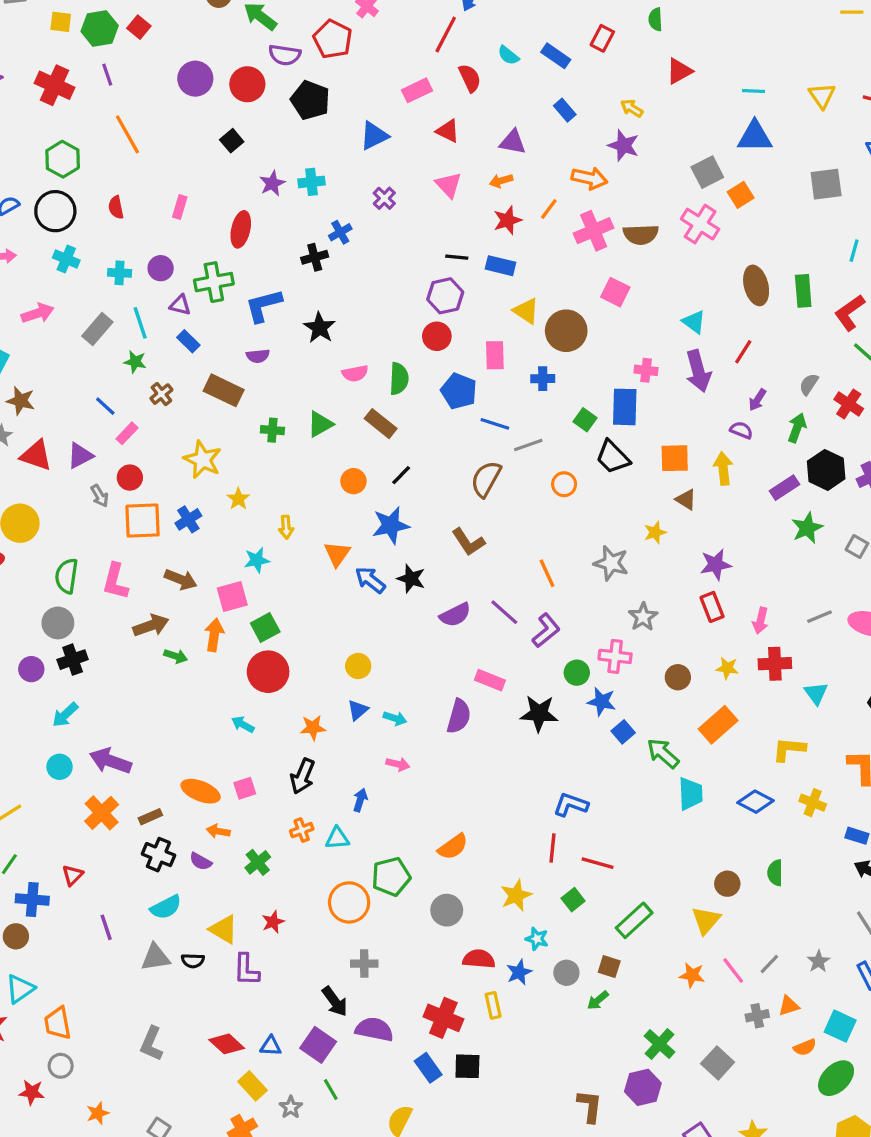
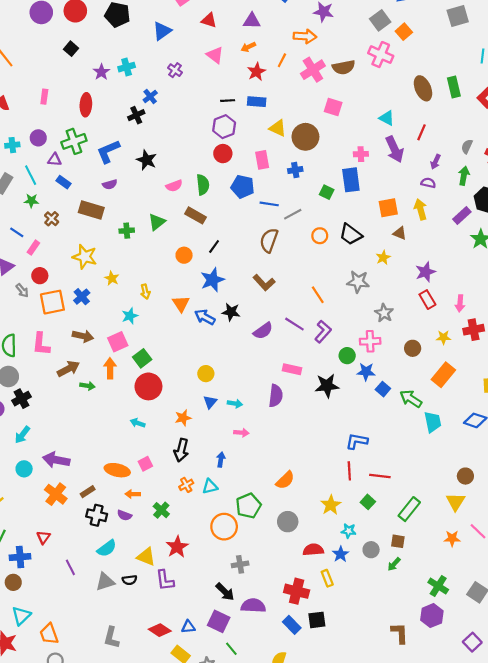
black trapezoid: (613, 457) -> (351, 234), moved
red star: (273, 922) -> (177, 547), size x1.5

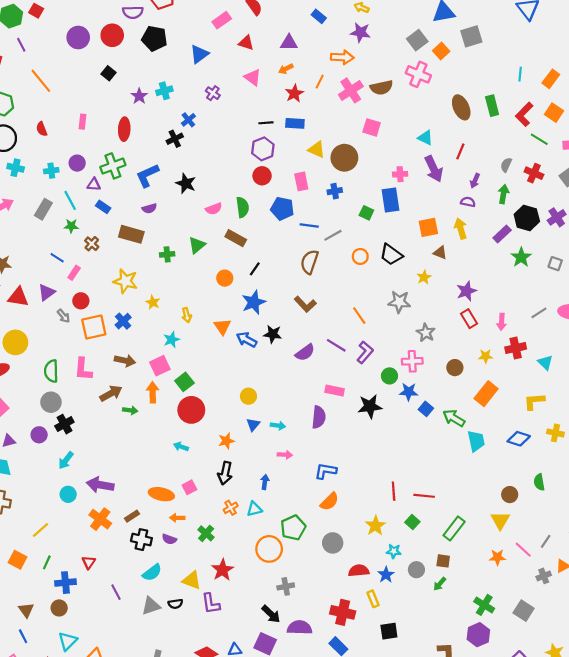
gray square: (458, 16) -> (471, 36), moved
blue L-shape: (357, 441) -> (326, 471), moved
black square: (317, 620) -> (389, 631), moved

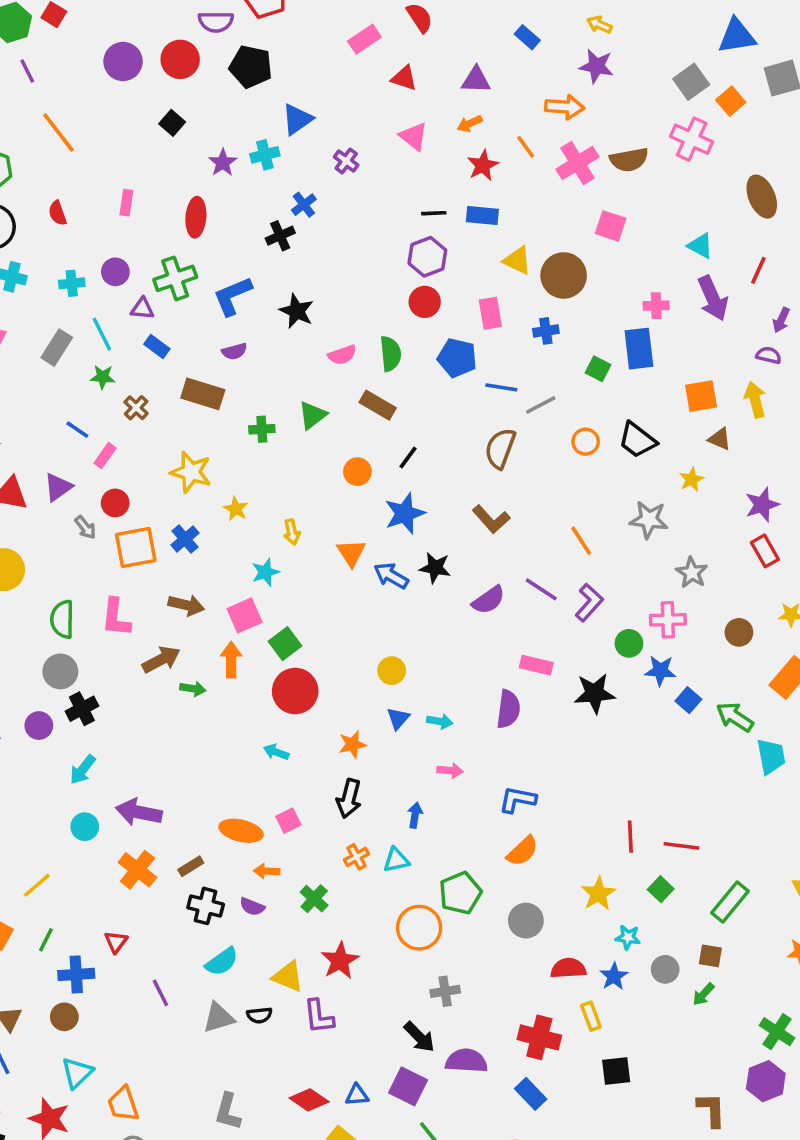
blue triangle: (199, 54) -> (297, 119), moved
orange line: (320, 82) -> (526, 147), turned -64

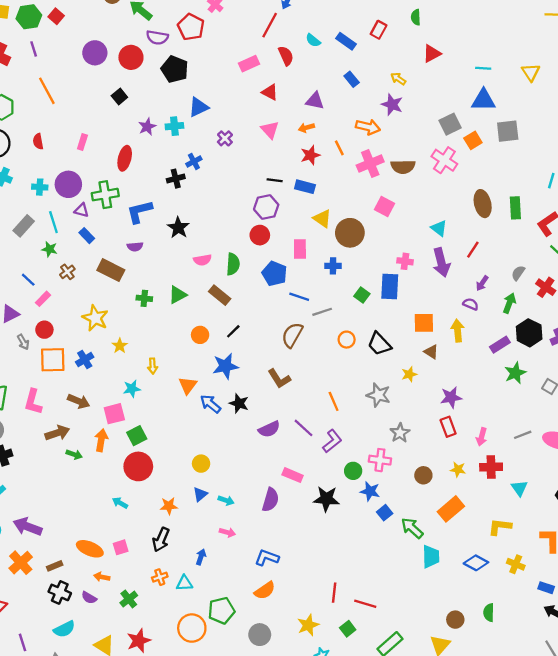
purple circle: (115, 272) -> (68, 184), size x1.5

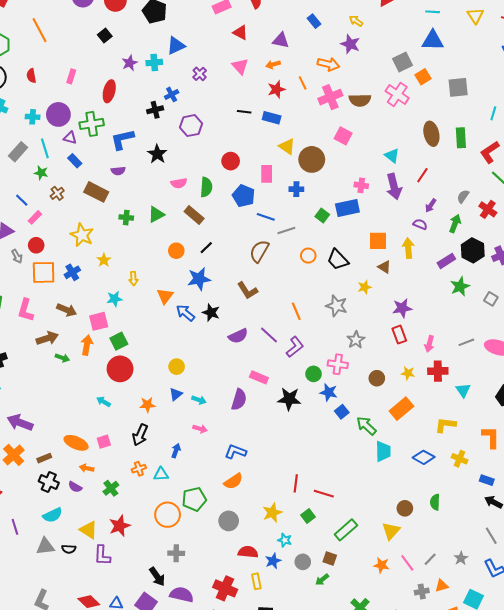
gray square: (508, 131) -> (458, 87), moved
purple hexagon: (266, 207) -> (191, 126), moved
blue rectangle: (390, 287) -> (347, 208), turned 75

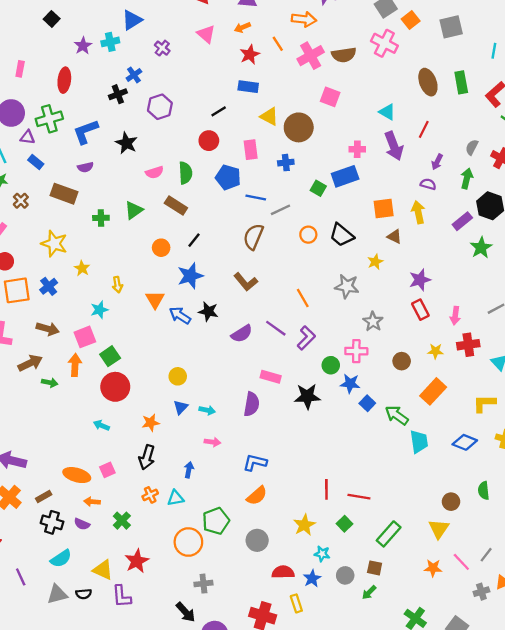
black line: (244, 112) -> (219, 111), moved, turned -32

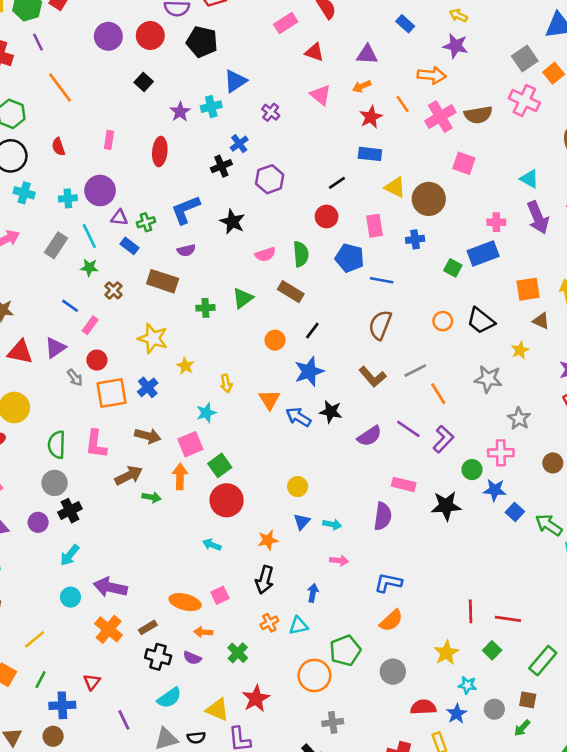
green cross: (49, 119) -> (146, 222), moved, size x0.6
gray line: (280, 210) -> (415, 371), moved

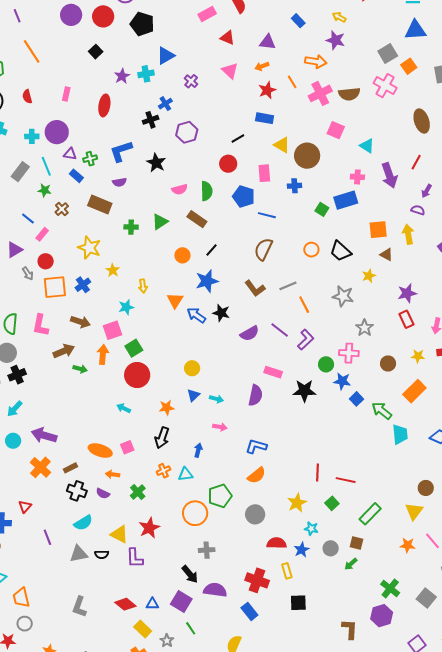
cyan triangle: (529, 179) -> (367, 146), moved

